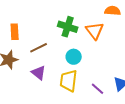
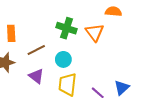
cyan circle: (74, 57) -> (63, 59), moved

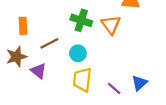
purple triangle: (36, 76) -> (38, 71), moved

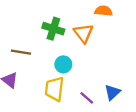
brown line: (49, 43) -> (21, 52), turned 36
cyan circle: (78, 53) -> (63, 64), moved

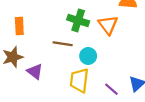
brown line: (21, 52) -> (63, 44), moved

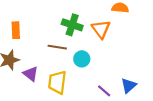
yellow trapezoid: (79, 80) -> (57, 82), moved

